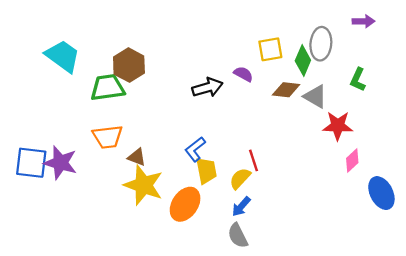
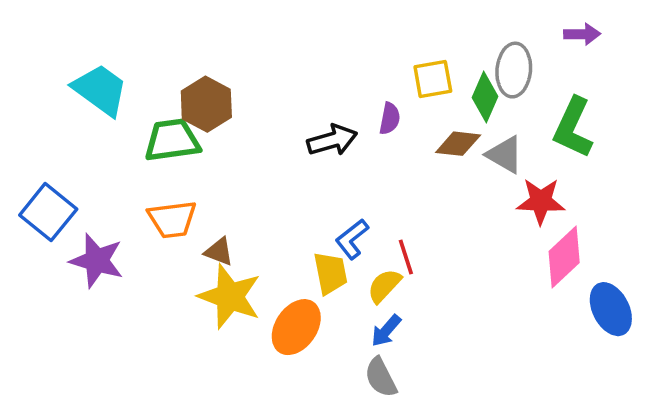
purple semicircle: (243, 74) -> (390, 119), turned 72
green L-shape: (358, 80) -> (573, 128), size x1.6
blue L-shape: (195, 149) -> (352, 239), moved
pink diamond: (352, 160) -> (564, 257), size x1.6
blue square: (31, 163) -> (48, 212), moved, turned 32

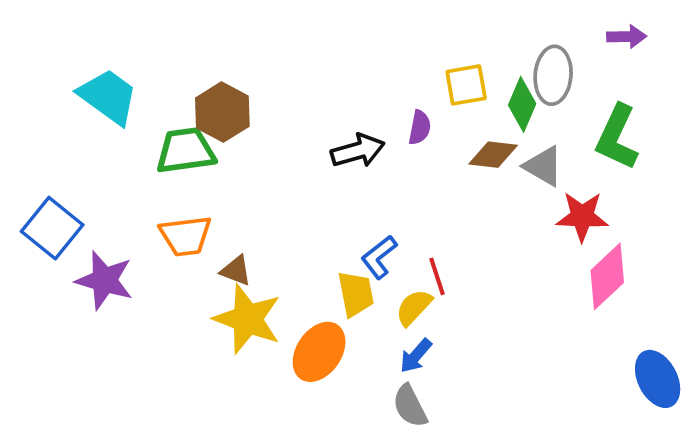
blue ellipse: (611, 309) -> (658, 379), moved

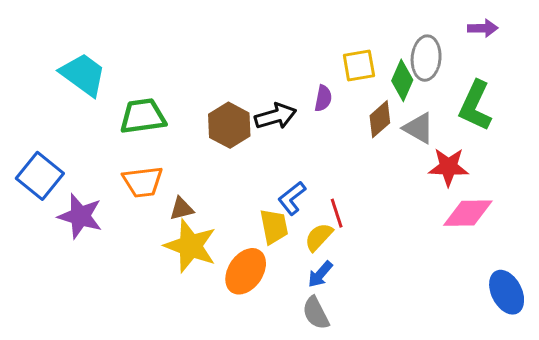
brown hexagon: (222, 112) -> (229, 125), moved
brown diamond: (493, 155) -> (380, 119), turned -48
brown triangle: (236, 271) -> (182, 209), turned -35
pink diamond: (607, 276) -> (468, 213), turned 42

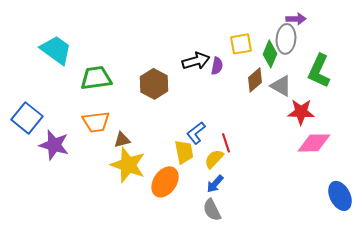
purple arrow: (483, 28) -> (296, 19), moved
black arrow: (275, 116) -> (196, 61), moved

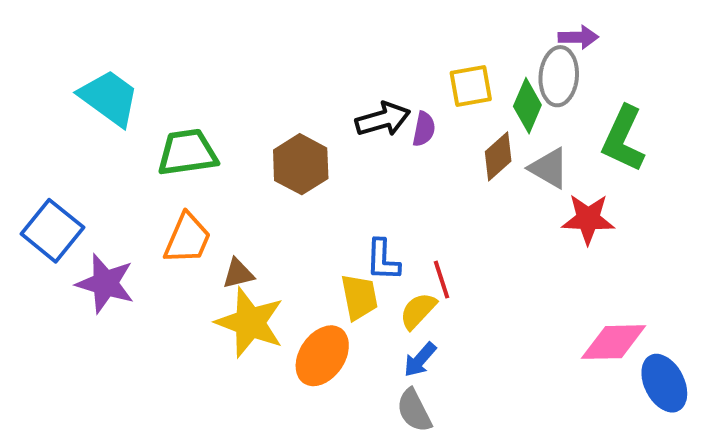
orange trapezoid: (96, 122) -> (187, 238), turned -60
blue L-shape: (196, 133) -> (383, 260), turned -50
pink diamond: (314, 143) -> (613, 342), moved

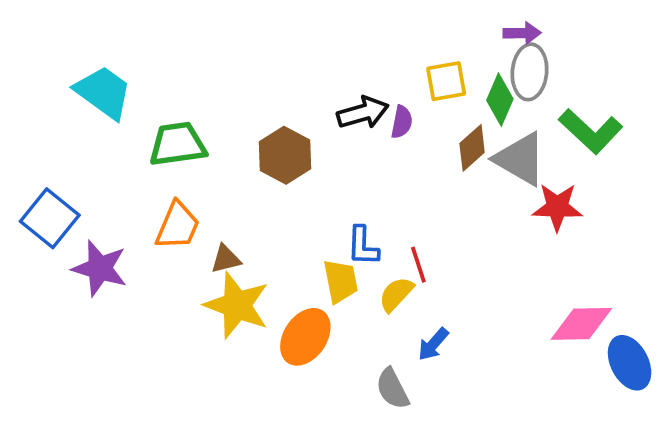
purple arrow: (578, 37) -> (522, 33), moved
green L-shape: (623, 139) -> (591, 131), turned -72
gray triangle: (549, 168) -> (520, 159), size x1.4
blue arrow: (420, 360) -> (433, 344), moved

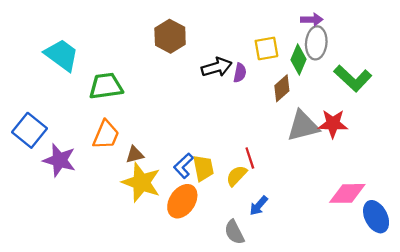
brown hexagon: (285, 155) -> (170, 36), moved
gray triangle: (520, 159) -> (303, 126), moved, turned -44
blue L-shape: (363, 246) -> (183, 166), moved, turned 45

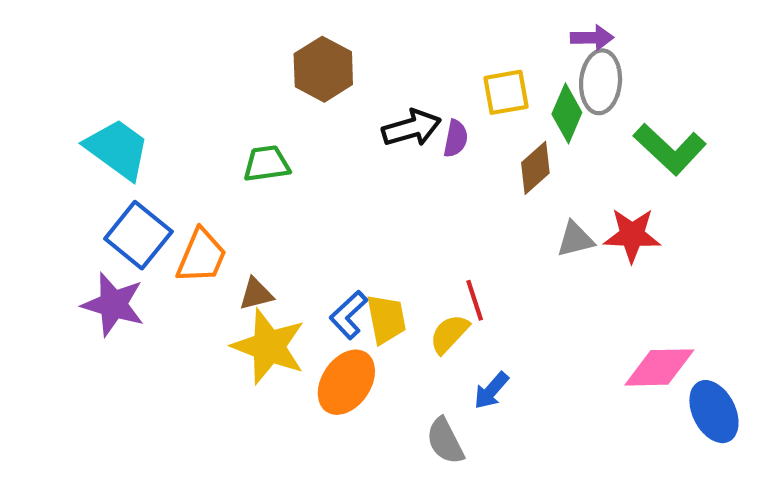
cyan trapezoid: (62, 55) -> (117, 149), moved
green trapezoid: (106, 86) -> (267, 164), moved, size x0.7
gray triangle: (303, 126) -> (575, 239), size x0.6
blue square: (30, 130) -> (138, 235), moved

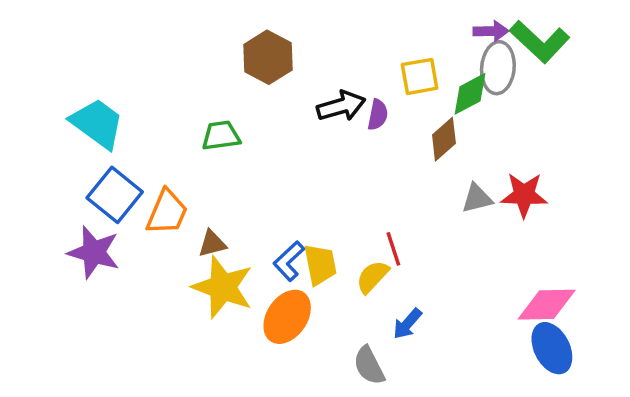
green diamond: (567, 113) -> (470, 94), turned 39
green L-shape: (670, 149) -> (540, 42), moved
blue ellipse: (714, 412) -> (552, 348), moved

